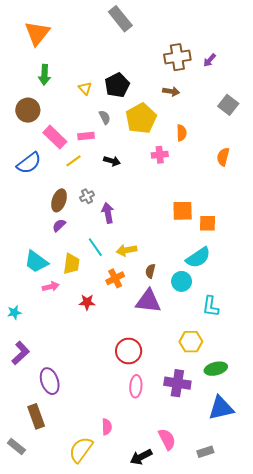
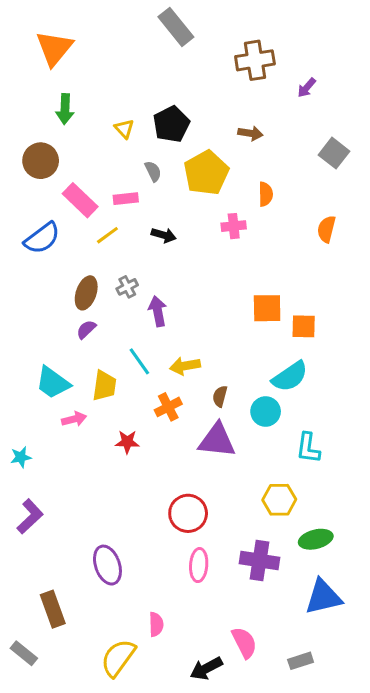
brown cross: (177, 57) -> (255, 60), moved
purple ellipse: (50, 381) -> (107, 565), moved

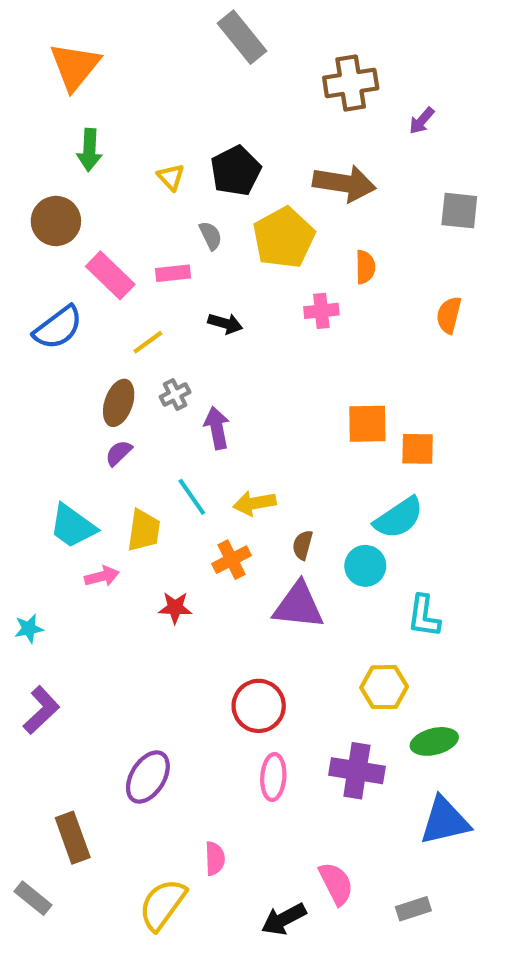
brown arrow: (250, 133) -> (344, 183), size x1.8
gray square: (334, 153) -> (459, 211), turned -32
yellow line: (107, 235) -> (148, 342), moved
purple ellipse: (107, 565) -> (148, 777), turned 51

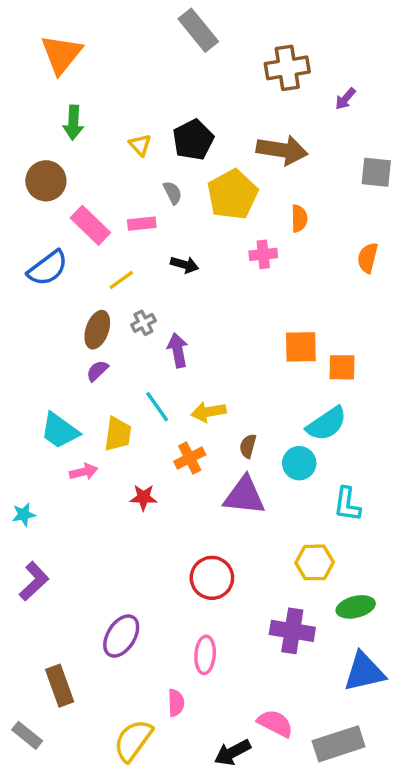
pink ellipse: (273, 777) -> (205, 655), moved
pink semicircle: (336, 884) -> (275, 723), turned -36
gray rectangle: (413, 909) -> (339, 744), size x1.8

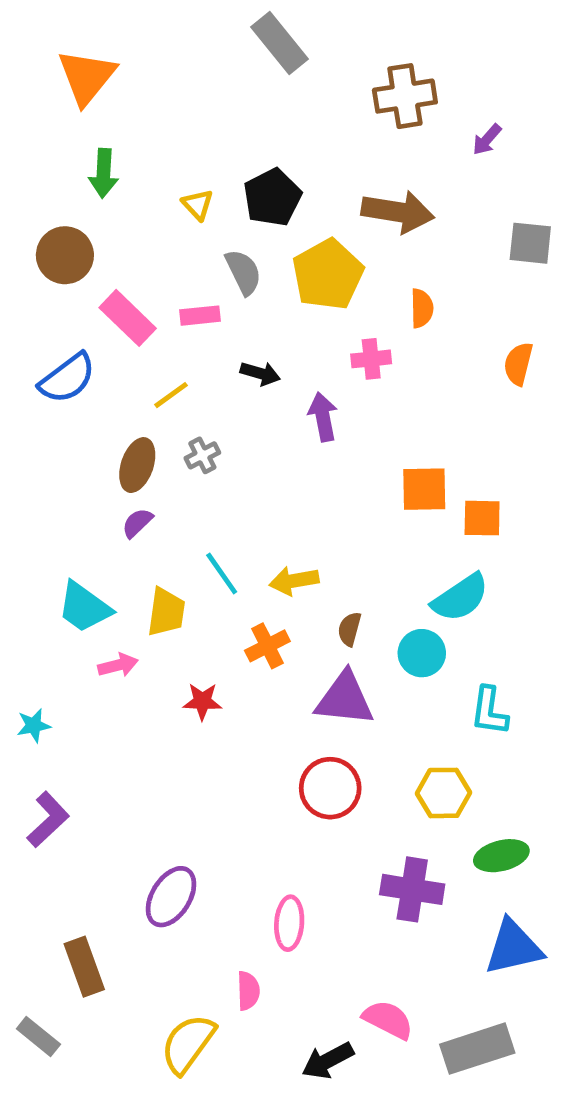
gray semicircle: (173, 193) -> (243, 272), size x1.4
purple arrow: (178, 350) -> (323, 417), moved
red circle: (212, 578) -> (330, 788), moved

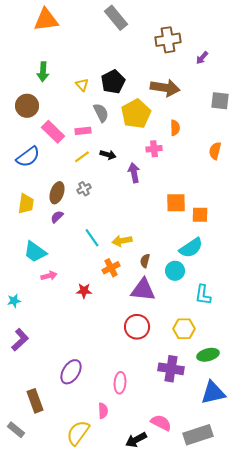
orange triangle: (87, 77) -> (46, 20), moved, turned 44
yellow line: (171, 395) -> (82, 157), moved
yellow trapezoid: (166, 612) -> (26, 204), moved

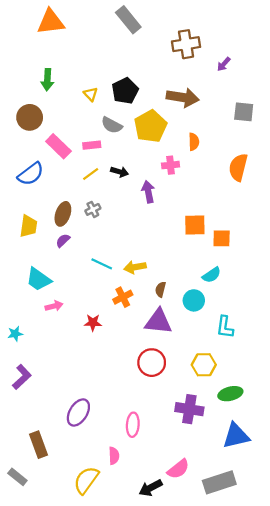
gray semicircle: (101, 113) -> (112, 125), turned 144
orange semicircle: (215, 151) -> (238, 167), size x1.4
cyan line: (92, 238) -> (102, 264), turned -30
cyan semicircle: (191, 248) -> (212, 275), size x0.7
pink semicircle: (161, 423) -> (178, 469), turned 115

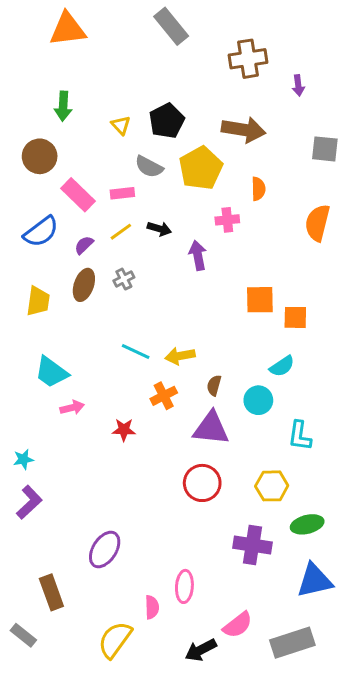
purple arrow: (224, 64) -> (298, 85), turned -48
purple semicircle: (63, 241) -> (84, 245), moved
cyan star: (15, 334) -> (23, 459), moved
pink ellipse: (133, 425) -> (184, 586), moved

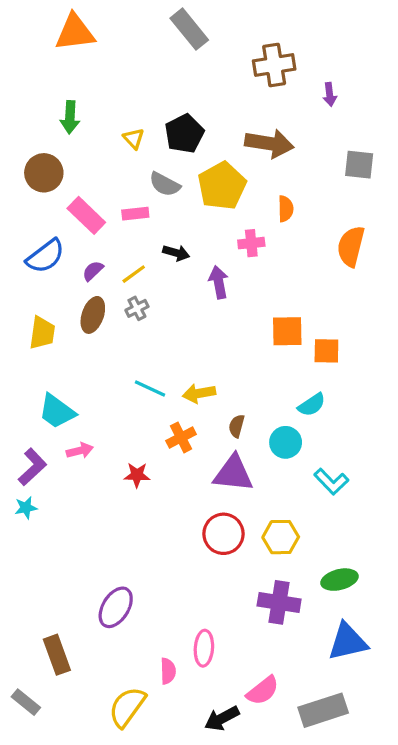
yellow line: (121, 232) -> (134, 274), moved
cyan L-shape: (300, 436) -> (331, 482), turned -52
yellow hexagon: (272, 486) -> (281, 537), moved
purple L-shape: (29, 502) -> (32, 467), moved

